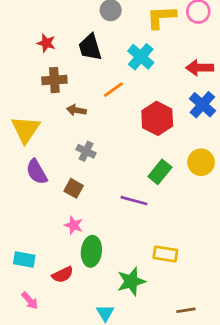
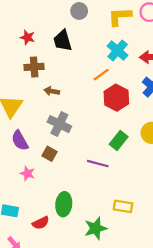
cyan cross: (141, 57) -> (118, 51), moved
orange line: (113, 90) -> (101, 75), moved
gray cross: (86, 151) -> (59, 124), size x1.5
pink star: (74, 225) -> (28, 173), moved

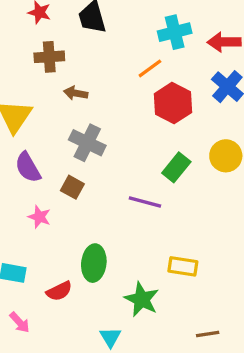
cyan cross: (118, 51) -> (175, 32), turned 35
green star: (96, 228) -> (142, 299), turned -30

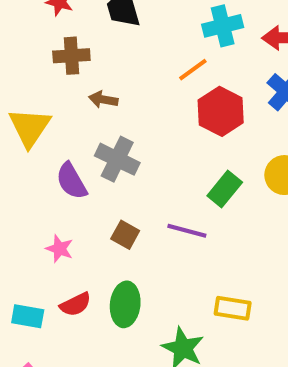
purple semicircle: (28, 167) -> (71, 181), moved
brown square: (72, 187) -> (125, 235), moved
red semicircle: (59, 291) -> (75, 304), moved

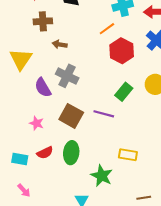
brown square: (125, 235) -> (71, 116), size x1.6

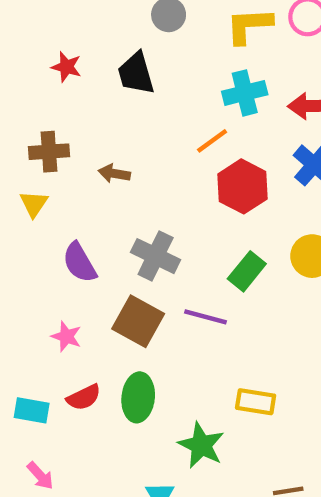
brown cross: (43, 21) -> (49, 152), moved
yellow triangle: (21, 59) -> (34, 204), size x0.6
gray cross: (67, 76) -> (156, 256), moved

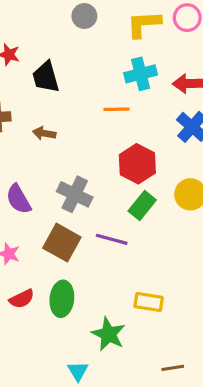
black trapezoid: (136, 73) -> (46, 77), moved
orange line: (212, 141) -> (116, 109), turned 35
red hexagon: (243, 186) -> (137, 164), moved

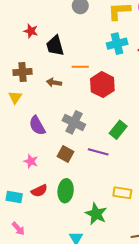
orange line: (116, 109) -> (80, 67), moved
red hexagon: (137, 164) -> (102, 85), moved
brown square: (62, 243) -> (66, 154), size x0.7

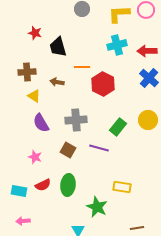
yellow triangle: (15, 97) -> (34, 96), moved, turned -32
gray cross: (74, 122) -> (76, 120), turned -30
pink arrow: (18, 229) -> (23, 221), turned 128

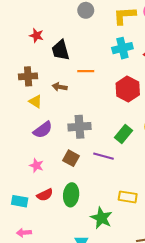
red hexagon: (103, 84) -> (128, 89), moved
purple semicircle: (41, 123) -> (43, 130), turned -96

